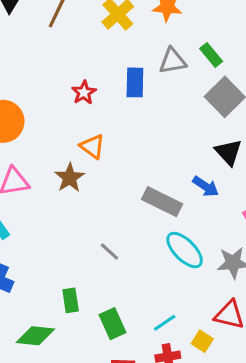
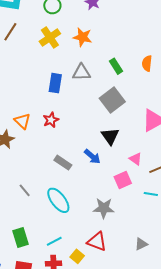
green rectangle: (211, 55) -> (116, 66), moved
red star: (84, 93) -> (51, 120), moved
gray rectangle: (162, 202) -> (63, 163), size x0.7
cyan ellipse: (185, 250) -> (58, 200), moved

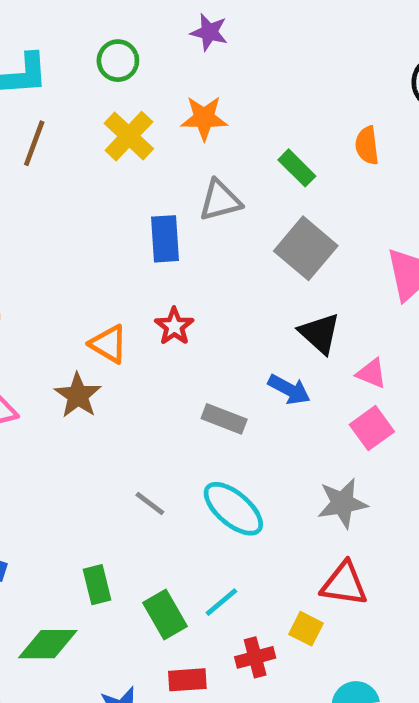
pink triangle: (136, 159) -> (371, 373), moved
cyan line: (54, 241) -> (221, 602), moved

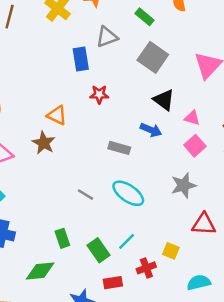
red star: (174, 326) -> (99, 94), moved, turned -30
red triangle: (344, 584) -> (204, 224), moved

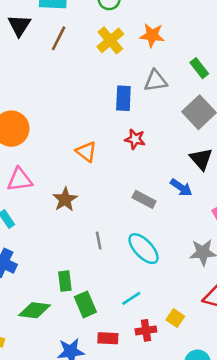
brown star: (44, 143) -> (65, 199), moved
gray line: (85, 195) -> (99, 241), turned 35
green rectangle: (98, 250) -> (85, 304), moved

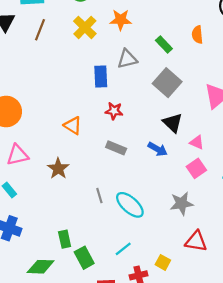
gray rectangle: (144, 199) -> (116, 148), moved
gray line: (99, 241) -> (99, 196), moved

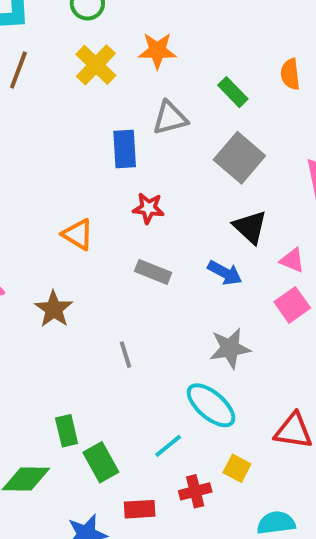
gray star: (182, 204) -> (230, 348), moved
cyan ellipse: (130, 205) -> (211, 405), moved

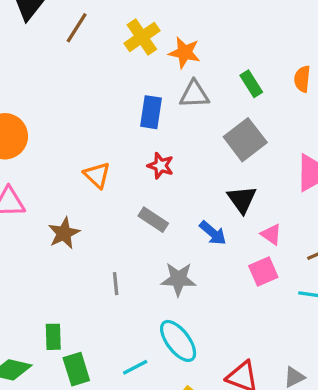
orange star: (157, 51) -> (184, 53), moved
gray star: (230, 348) -> (178, 279), moved

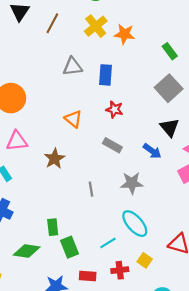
gray triangle: (194, 94) -> (73, 67), moved

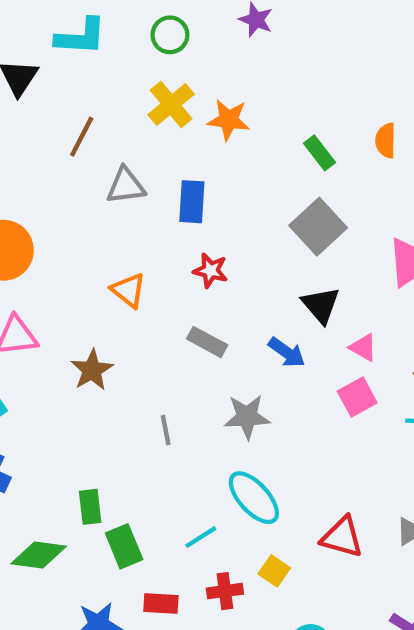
brown line: (52, 23) -> (82, 137), moved

